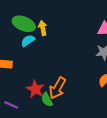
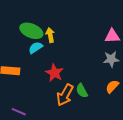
red star: (35, 89) -> (54, 73), moved
green semicircle: (47, 100) -> (82, 91), moved

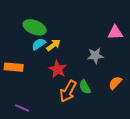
yellow arrow: (50, 35) -> (53, 45), moved, turned 64
gray star: (111, 59) -> (95, 56), moved

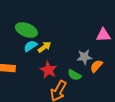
orange semicircle: (115, 83) -> (96, 66), moved
green semicircle: (85, 87) -> (74, 75), moved, turned -32

